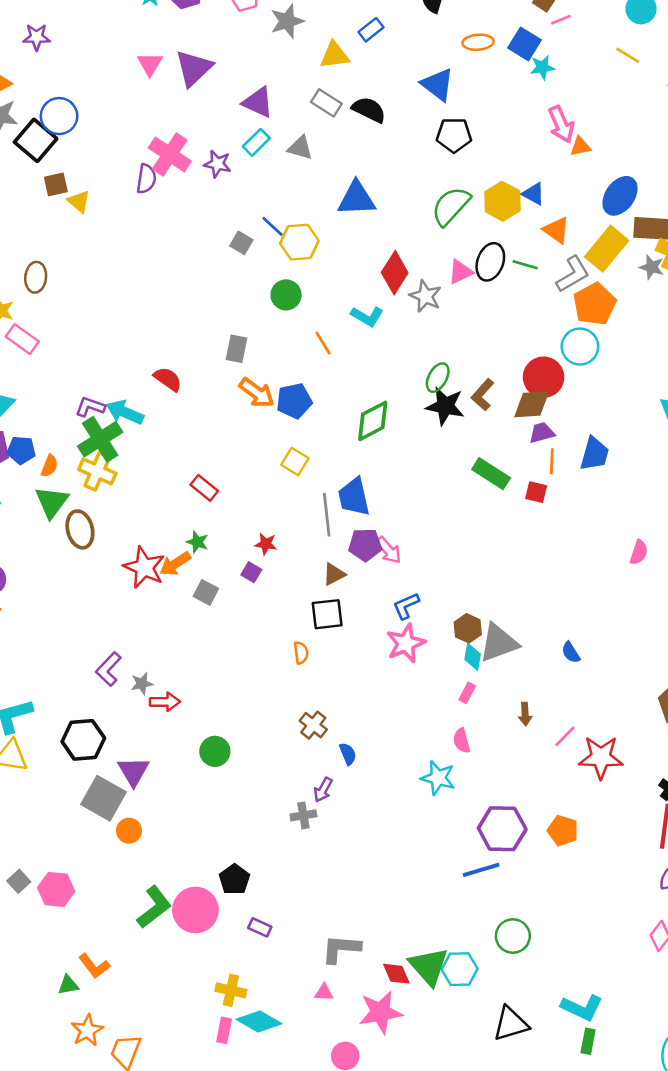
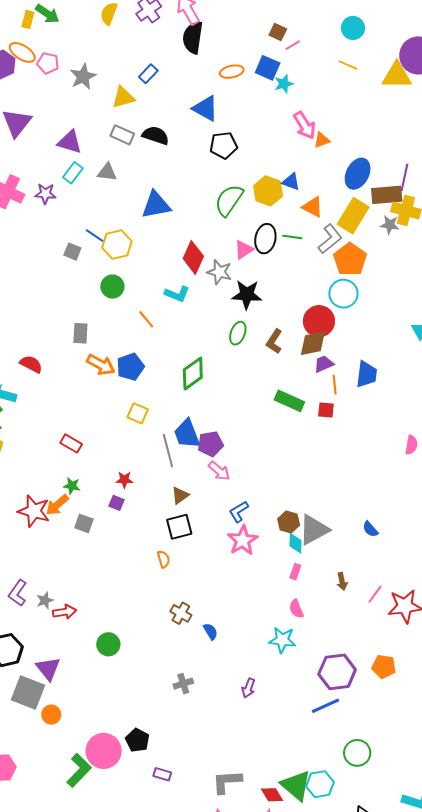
black star: (445, 406) -> (247, 295), moved
purple pentagon: (365, 545) -> (210, 444), moved
purple arrow: (323, 790) -> (248, 688), moved
pink circle: (195, 910) -> (104, 751), moved

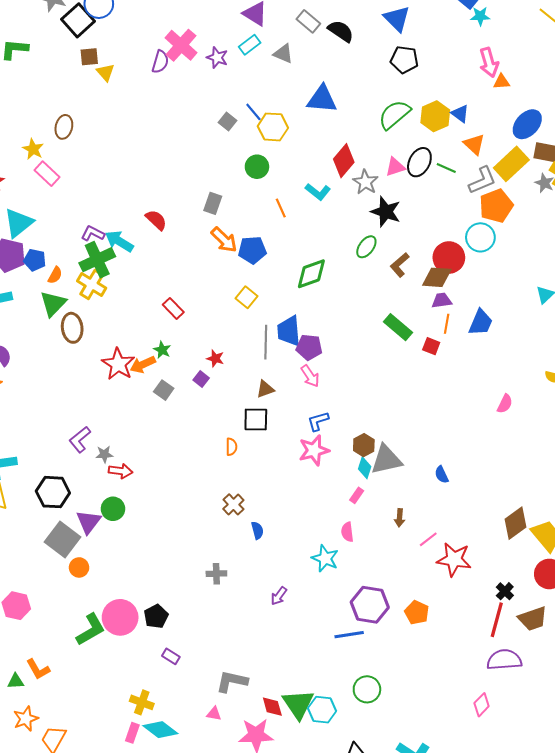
green circle: (108, 644) -> (113, 509), moved

